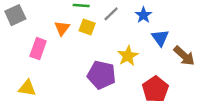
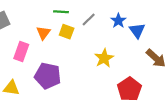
blue triangle: (160, 38) -> (137, 31), moved
purple pentagon: (102, 75) -> (48, 76), moved

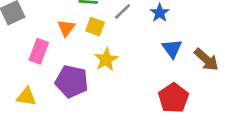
blue triangle: (137, 31) -> (172, 49), moved
yellow star: (104, 58) -> (106, 60), moved

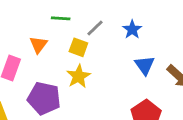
yellow square: (95, 27) -> (78, 47), moved

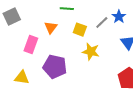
gray line: (95, 28) -> (102, 23), moved
yellow star: (78, 76) -> (91, 52), moved, turned -30

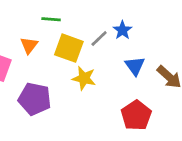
yellow square: (80, 30) -> (69, 48), size x1.5

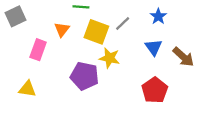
blue star: (122, 30) -> (158, 16), moved
purple pentagon: (35, 99) -> (85, 76), moved

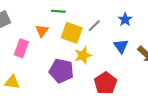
yellow star: (110, 58) -> (83, 55), turned -30
red pentagon: (155, 90) -> (106, 83), moved

